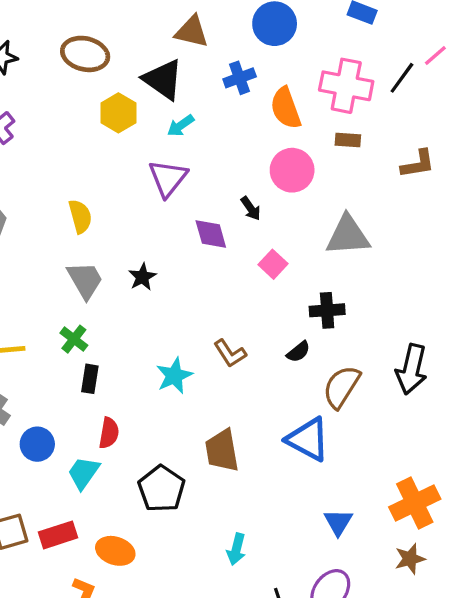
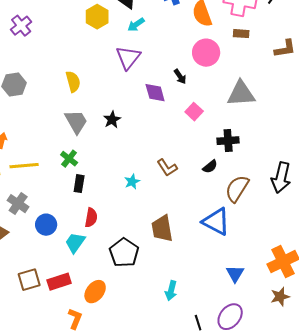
cyan star: (174, 376) -> (132, 182), size x0.7
orange ellipse: (115, 551) -> (95, 292), turned -70

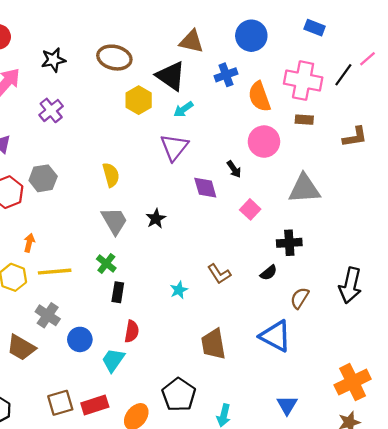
brown semicircle: (237, 189) -> (300, 298), size x0.7
black pentagon: (124, 253) -> (179, 395), moved
blue triangle: (235, 274) -> (287, 405), moved

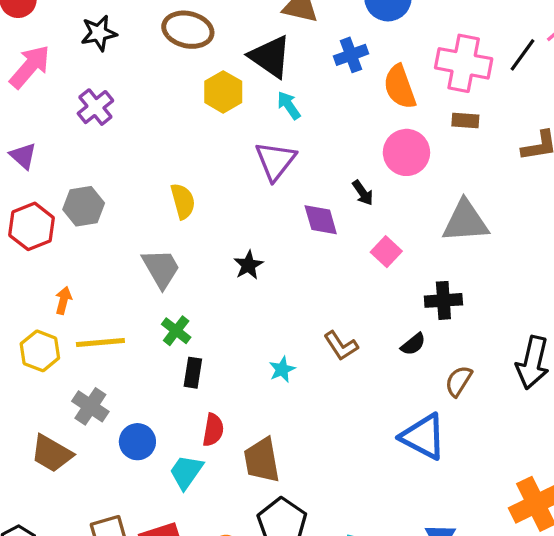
cyan arrow: (183, 109) -> (289, 105), turned 90
gray trapezoid: (114, 221) -> (161, 268), moved
brown trapezoid: (213, 344) -> (262, 460), moved

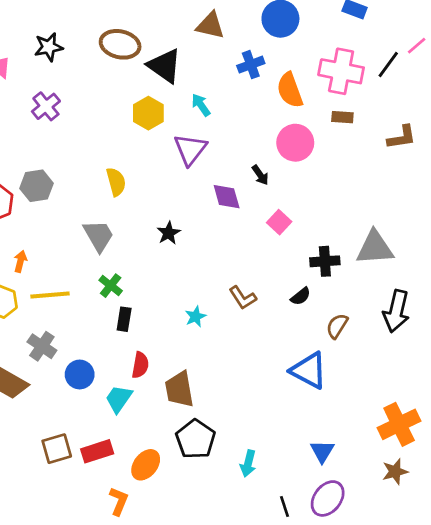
black triangle: (270, 57) -> (165, 66), moved
yellow hexagon: (223, 92) -> (148, 113), moved
gray triangle: (465, 221) -> (375, 248), moved

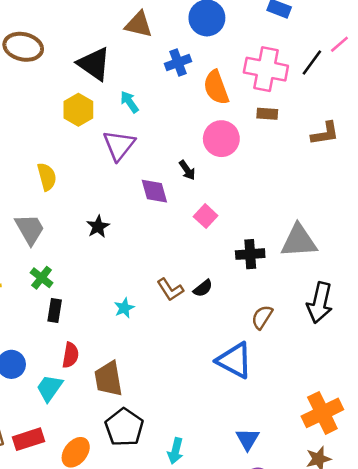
brown ellipse: (120, 44) -> (23, 47), moved
black semicircle: (301, 296) -> (203, 288), moved

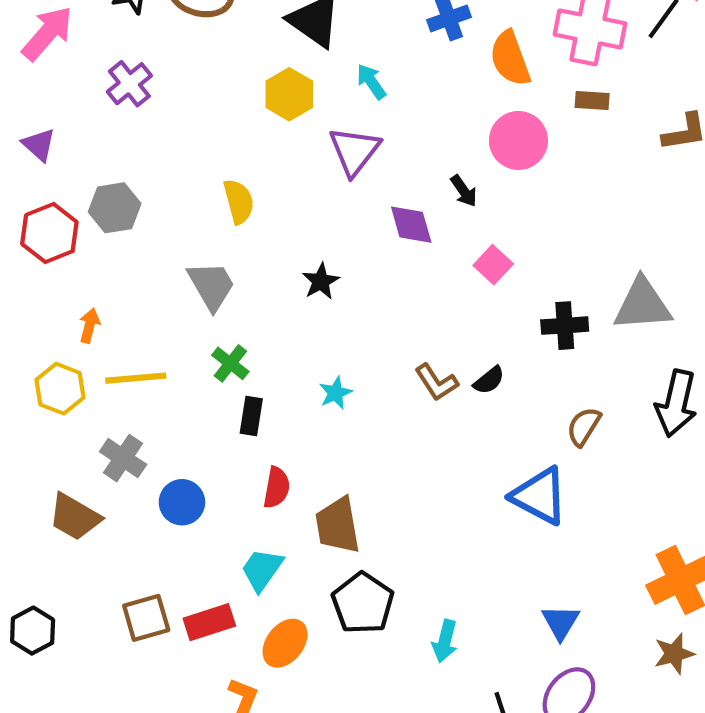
cyan star: (124, 308) -> (335, 393), moved
cyan trapezoid: (49, 388) -> (262, 570), moved

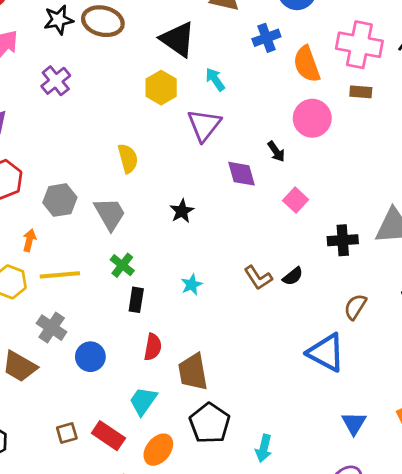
gray hexagon: (115, 208) -> (60, 200), moved
brown square: (146, 618) -> (67, 433), size x0.7
red rectangle: (209, 622) -> (108, 436), turned 52
blue triangle: (561, 622) -> (354, 423), moved

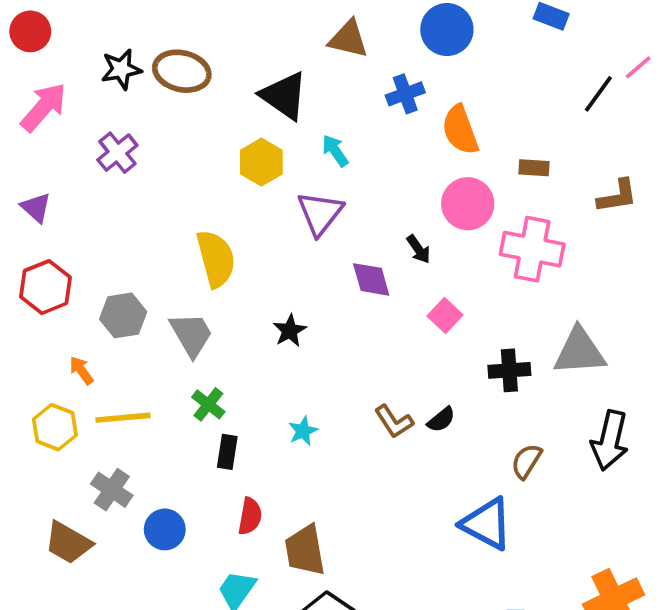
pink cross: (359, 45) -> (532, 249), moved
yellow semicircle: (128, 158) -> (216, 259), size x1.4
orange arrow: (29, 240) -> (81, 370), turned -50

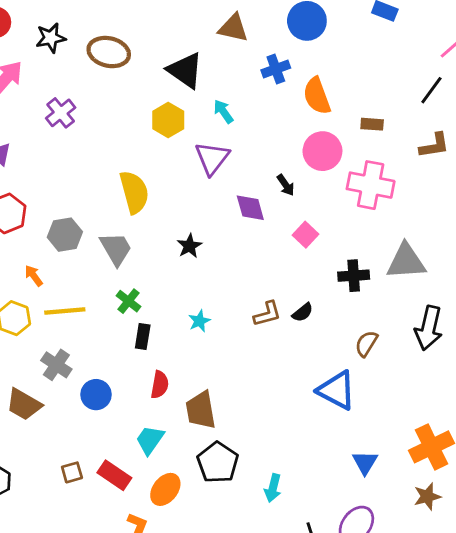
black star: (121, 69) -> (51, 38), moved
black line: (598, 94) -> (431, 90), moved
brown L-shape: (394, 422) -> (267, 314), turned -72

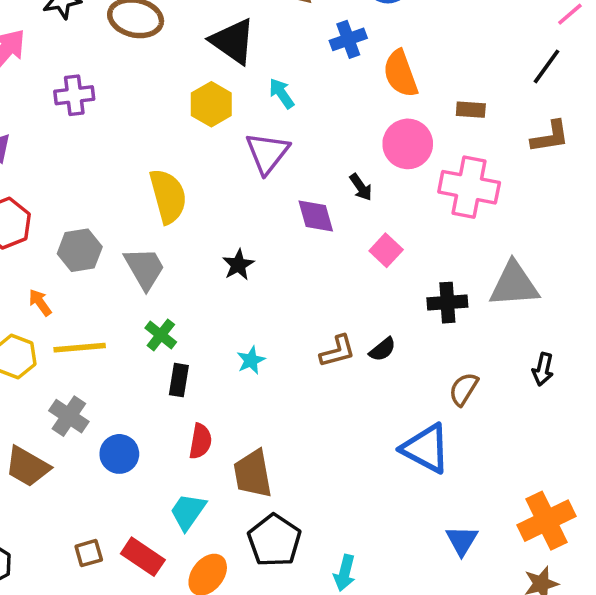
purple cross: (61, 113) -> (74, 95), turned 32
black arrow: (429, 328) -> (543, 369), size x0.6

